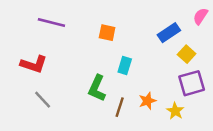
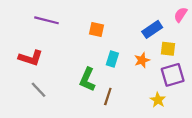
yellow square: (187, 54) -> (168, 49), turned -35
orange star: (147, 101) -> (142, 60), moved

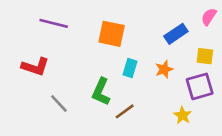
orange square: (96, 29) -> (112, 34), size x1.5
yellow square: (168, 49) -> (205, 56), moved
gray line: (39, 90) -> (59, 103), moved
brown line: (108, 97) -> (125, 111), turned 36

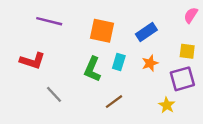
blue rectangle: (176, 34) -> (146, 32), moved
green L-shape: (101, 92) -> (92, 69), moved

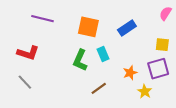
cyan rectangle: (119, 62) -> (103, 54), turned -40
orange star: (150, 63) -> (130, 73), moved
gray line: (54, 94) -> (25, 82), moved

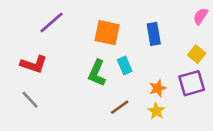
purple line: (43, 19) -> (51, 23), turned -55
blue rectangle: (127, 28) -> (154, 34), turned -66
yellow square: (162, 45) -> (197, 54), turned 32
yellow star: (145, 91) -> (156, 111), moved

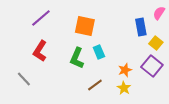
blue rectangle: (154, 34) -> (141, 27), moved
red L-shape: (34, 64) -> (40, 51), moved, turned 105
purple square: (192, 83) -> (152, 66), turned -35

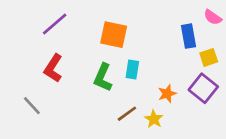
pink semicircle: (159, 13) -> (213, 17), turned -88
yellow square: (156, 43) -> (209, 57), turned 32
cyan rectangle: (99, 52) -> (132, 70), turned 32
yellow star: (124, 88) -> (154, 119), moved

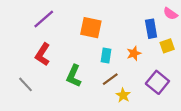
green L-shape: (103, 78) -> (74, 76), moved
purple square: (203, 88) -> (157, 82), moved
orange star: (167, 94) -> (134, 53), moved
brown line: (127, 114) -> (110, 79), moved

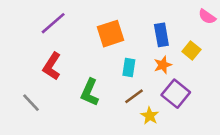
orange square: (91, 28) -> (111, 34), turned -30
blue rectangle: (151, 29) -> (161, 35), moved
yellow square: (167, 46) -> (191, 51), moved, turned -32
purple square: (157, 82) -> (176, 94), moved

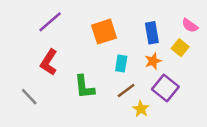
pink semicircle: (207, 17) -> (190, 25), moved
green L-shape: (90, 92) -> (84, 87), turned -30

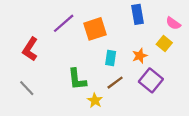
purple line: (50, 22) -> (64, 23), moved
blue rectangle: (152, 33) -> (137, 14), moved
red L-shape: (49, 62) -> (30, 49), moved
yellow star: (141, 109) -> (95, 100), moved

